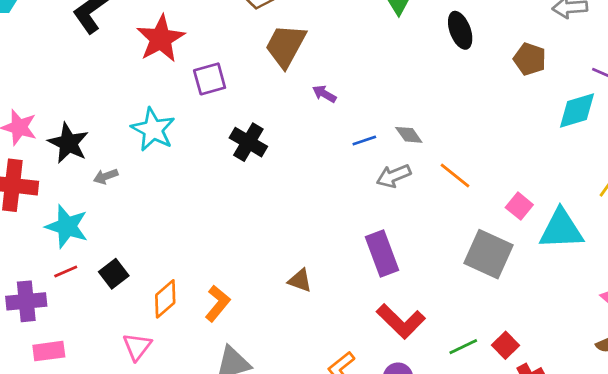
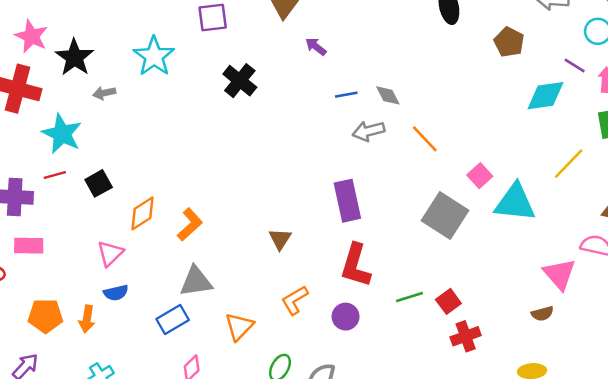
brown triangle: (300, 280) -> (280, 239), moved, turned 35
red L-shape: (401, 321) -> (356, 265), turned 54

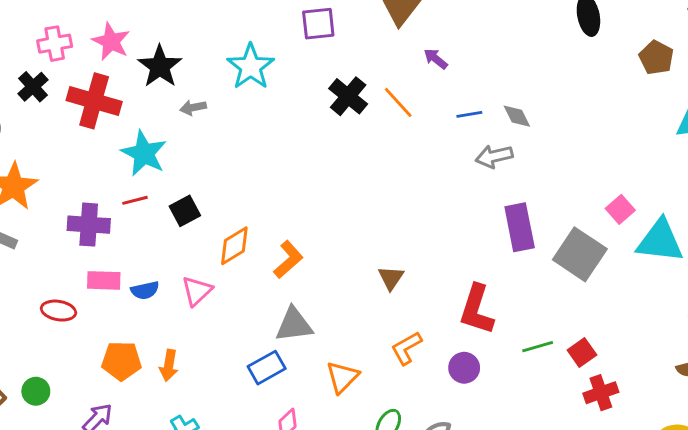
orange line: (425, 139) -> (398, 102), moved
purple rectangle: (347, 201) -> (520, 227), moved
blue semicircle: (116, 293) -> (145, 290), moved

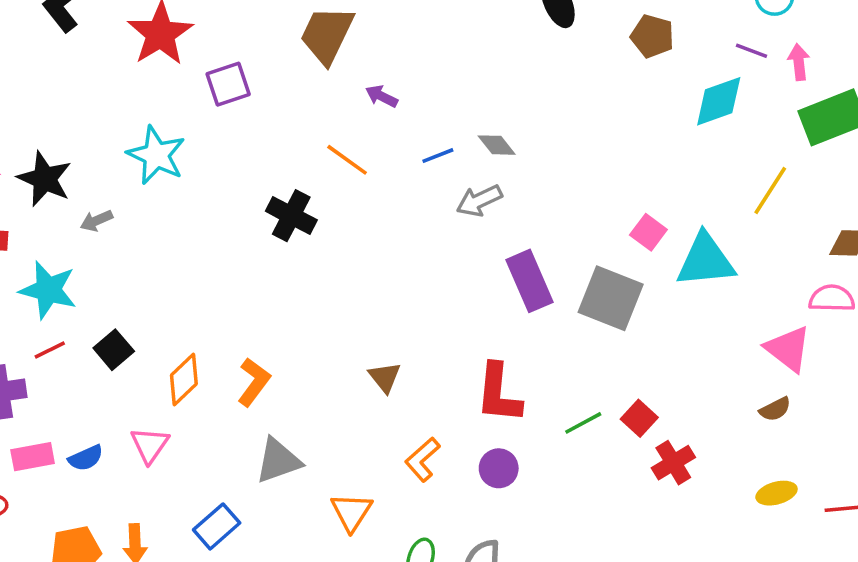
black cross: (348, 96) -> (291, 216), moved
blue rectangle: (267, 368) -> (217, 526), moved

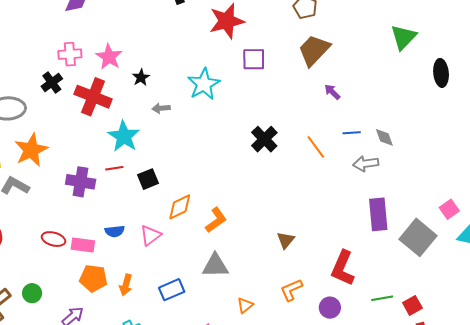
orange line: (347, 160) -> (316, 147), moved
black star: (45, 179) -> (141, 77), size x0.6
pink rectangle: (33, 457) -> (83, 245), moved
orange triangle: (352, 512) -> (245, 305), size x0.7

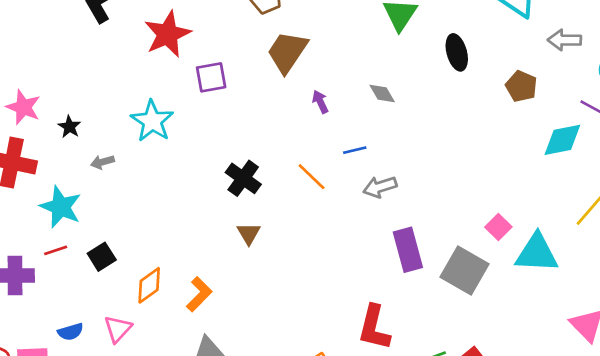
purple arrow: (332, 92) -> (320, 102), turned 30
gray diamond: (384, 137) -> (382, 94), moved
brown triangle: (286, 240) -> (249, 234), moved

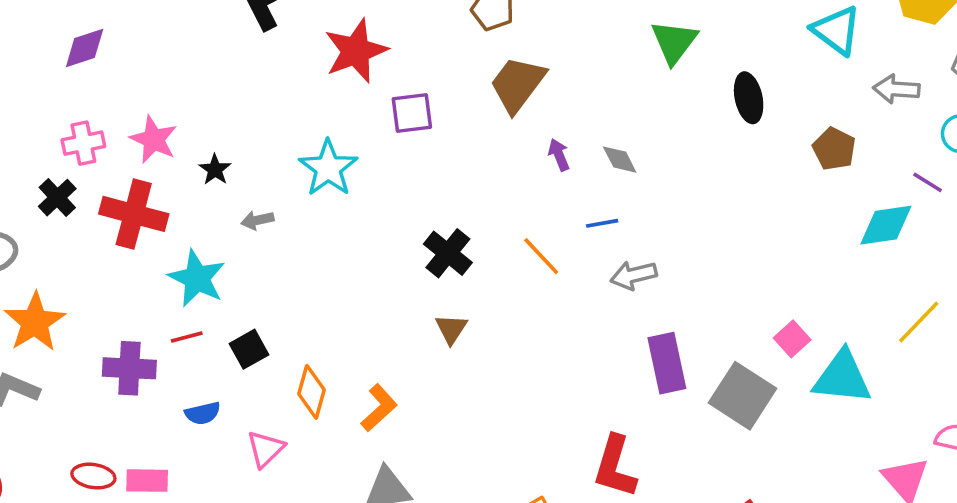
gray diamond: (382, 94) -> (620, 160), moved
orange diamond: (149, 285) -> (312, 392), turned -42
blue semicircle: (70, 332) -> (203, 413), moved

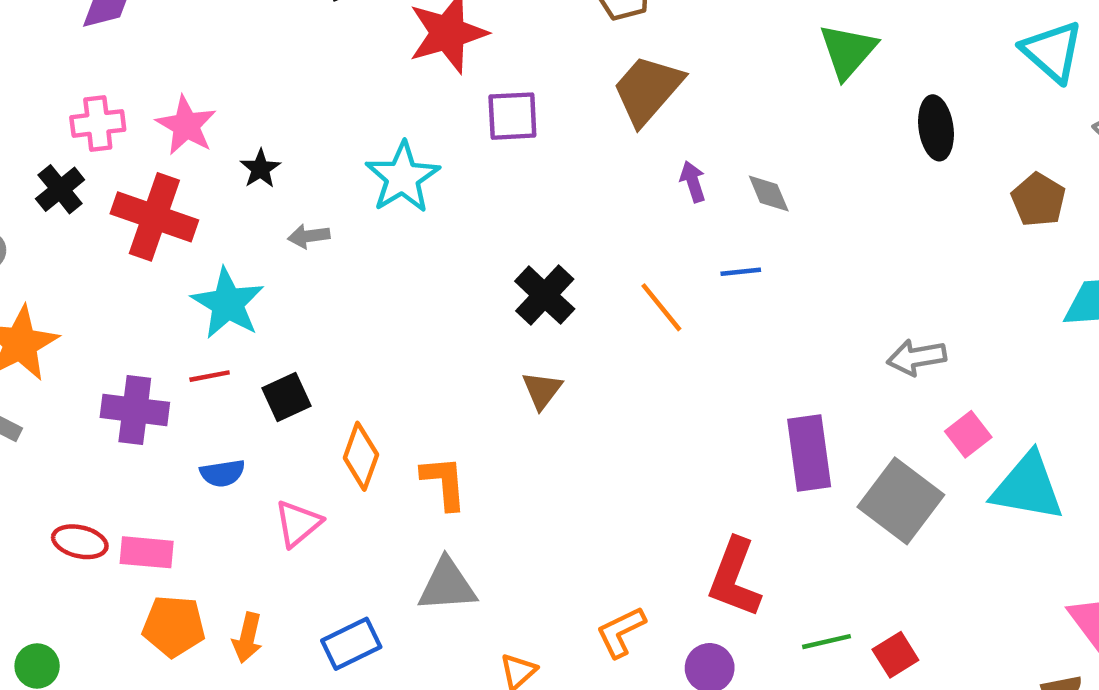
gray arrow: (634, 275) -> (917, 357), moved
orange L-shape: (379, 408) -> (444, 483), turned -57

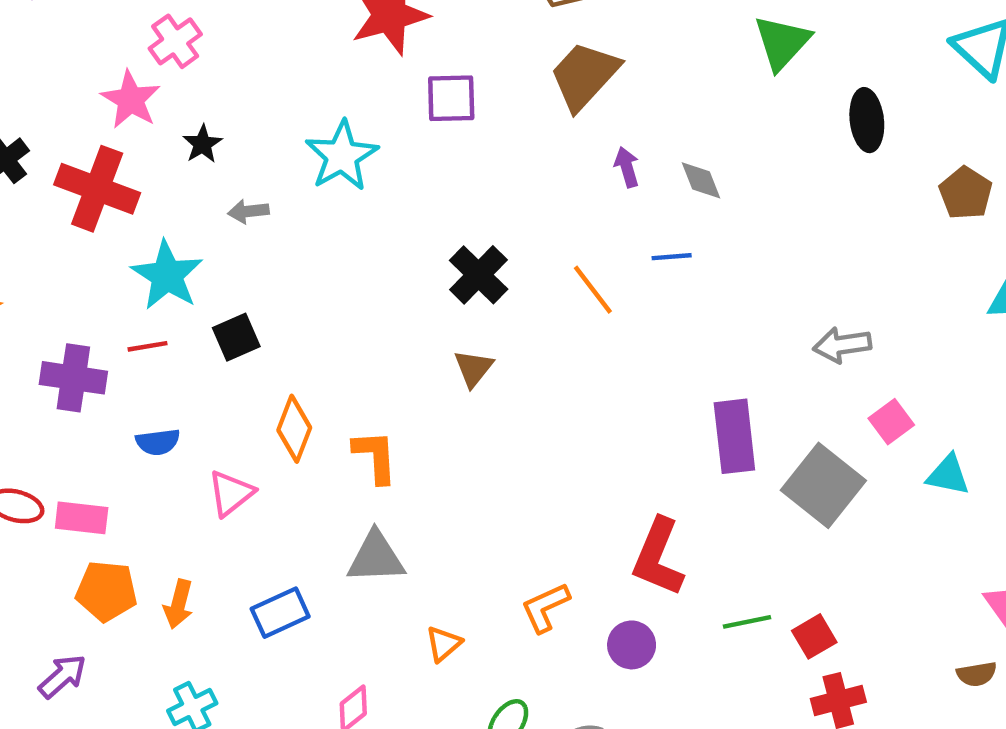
pink cross: (98, 123) -> (175, 41), moved, turned -30
black square: (286, 397) -> (236, 337), moved
cyan triangle: (1028, 487) -> (948, 475), size x0.6

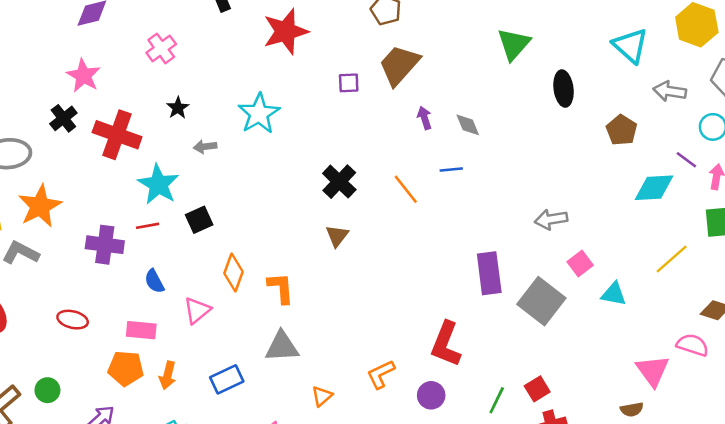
purple square: (451, 98) -> (349, 83), moved, size x0.7
pink star: (131, 100) -> (83, 76), moved
blue semicircle: (158, 442) -> (154, 281), turned 70
pink rectangle: (82, 518) -> (141, 330), moved
green line: (747, 622) -> (497, 400), moved, turned -52

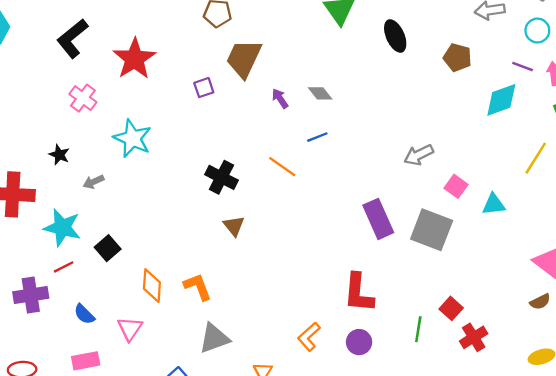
pink cross: (161, 48) -> (83, 98), moved

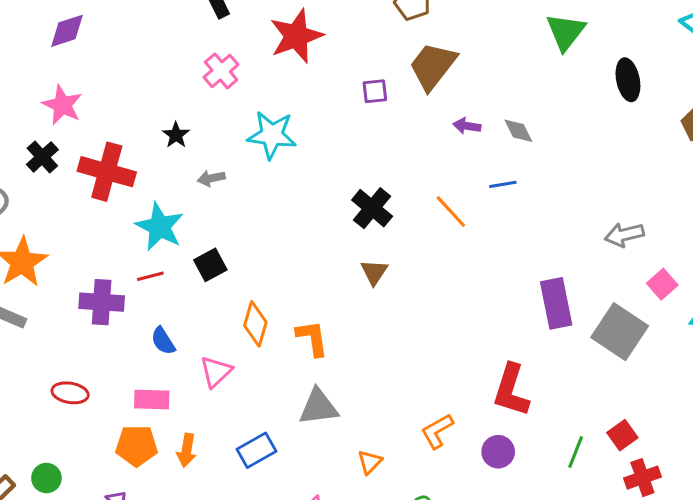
purple arrow: (280, 98) -> (467, 126), turned -60
cyan star: (132, 138) -> (272, 135), turned -30

